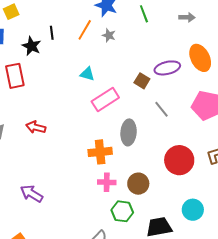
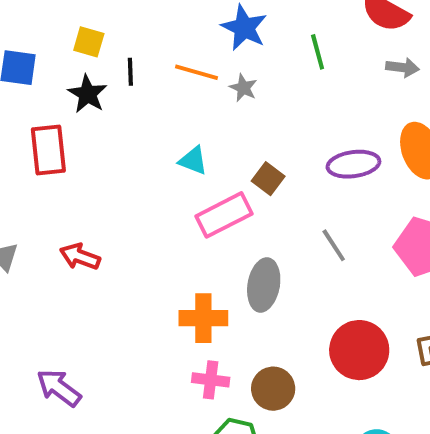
yellow square: (11, 12) -> (89, 42), moved, turned 35
orange line: (85, 30) -> (196, 72), turned 70
brown square: (142, 81) -> (268, 179), moved

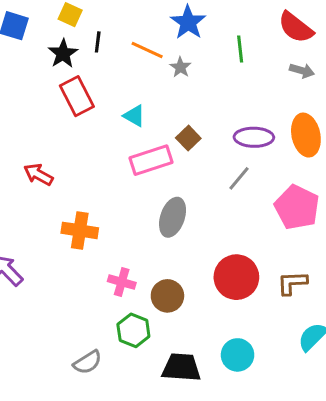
red rectangle: (48, 150) -> (77, 96), moved, turned -30
gray line: (334, 245) -> (239, 178), moved, turned 64
orange cross: (203, 318) -> (80, 230), moved

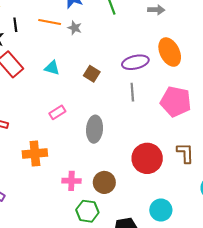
pink rectangle: (151, 160) -> (57, 112), moved, size x0.6
gray line: (239, 178) -> (132, 92), turned -30
brown L-shape: (292, 283) -> (185, 153), turned 105

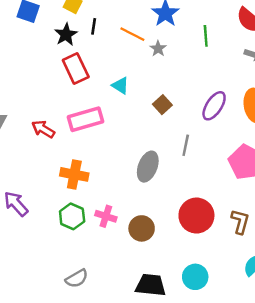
purple ellipse: (135, 62) -> (214, 106), turned -60
gray line: (132, 92) -> (186, 145), moved
pink rectangle: (57, 112) -> (86, 119), moved, size x1.8
green hexagon: (87, 211) -> (72, 216), moved

